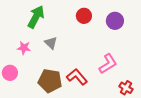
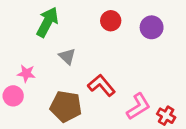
pink star: (24, 48) -> (26, 73), moved
pink L-shape: (108, 64) -> (138, 106), moved
red L-shape: (77, 77) -> (101, 85), moved

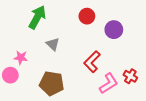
purple circle: (152, 27) -> (114, 30), moved
red L-shape: (101, 85) -> (92, 62), moved, turned -95
red cross: (166, 116) -> (130, 76), moved

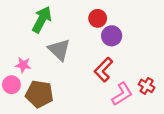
purple circle: (114, 30) -> (112, 36), moved
gray triangle: (53, 44) -> (59, 50), size x1.5
brown pentagon: (52, 83) -> (39, 94), moved

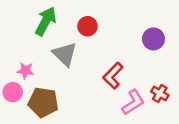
red circle: (98, 18) -> (88, 26), moved
purple circle: (112, 36) -> (153, 39), moved

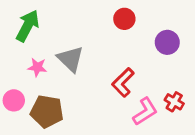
green arrow: (46, 21) -> (28, 26), moved
red circle: (88, 26) -> (124, 19), moved
pink star: (25, 71) -> (37, 67), moved

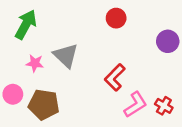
purple circle: (167, 42) -> (168, 41), moved
red cross: (174, 102) -> (164, 106), moved

